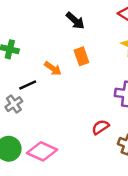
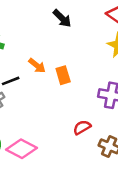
orange rectangle: (81, 56) -> (63, 75), moved

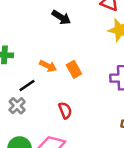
red semicircle: (82, 127) -> (65, 110), moved, turned 112

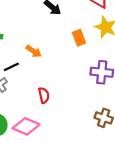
orange rectangle: (74, 69) -> (79, 38), moved

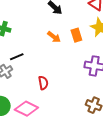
orange arrow: (34, 51) -> (54, 37), moved

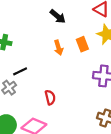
orange arrow: (54, 37) -> (58, 48), turned 40

